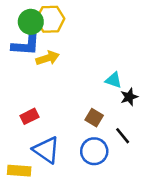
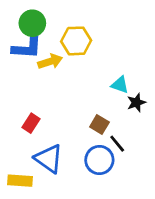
yellow hexagon: (50, 19) -> (76, 41), moved
red rectangle: (30, 116) -> (31, 123), turned -30
black line: (123, 136) -> (117, 144), moved

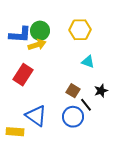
green circle: (32, 23) -> (40, 31), moved
yellow hexagon: (76, 41) -> (80, 30), moved
black star: (136, 103) -> (101, 91), moved
red rectangle: (31, 123) -> (23, 75), moved, size x1.5

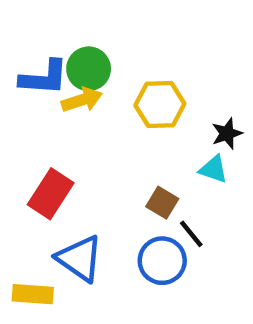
yellow hexagon: (80, 30) -> (160, 104), moved
cyan triangle: (88, 62) -> (214, 169), moved
red rectangle: (23, 75) -> (51, 194), moved
black star: (101, 91) -> (227, 133), moved

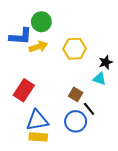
green circle: (89, 69) -> (41, 22), moved
blue triangle: (80, 258) -> (37, 120), turned -45
yellow rectangle: (33, 294) -> (38, 137), moved

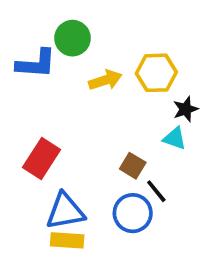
yellow arrow: (38, 47) -> (105, 80), moved
yellow hexagon: (75, 49) -> (156, 73), moved

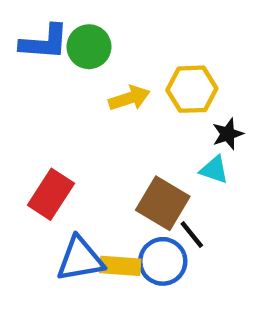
blue L-shape: (36, 64) -> (44, 42), moved
brown square: (133, 166) -> (163, 203), size x1.6
yellow rectangle: (67, 240) -> (120, 266), moved

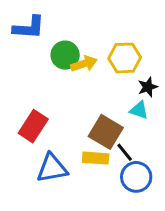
green circle: (89, 47) -> (65, 55), moved
blue circle: (163, 261) -> (136, 177), moved
yellow rectangle: (120, 266) -> (96, 158), moved

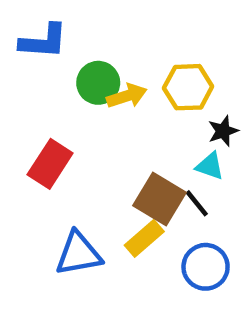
red rectangle: (33, 126) -> (50, 164), moved
black line: (125, 152) -> (197, 203), moved
yellow rectangle: (96, 158) -> (144, 238), turned -45

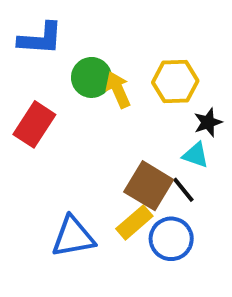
yellow arrow: (127, 96) -> (118, 90), turned -96
red rectangle: (50, 164) -> (34, 124), moved
blue circle: (206, 267) -> (171, 239), moved

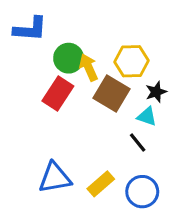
red rectangle: (34, 124) -> (58, 93), moved
brown square: (149, 186) -> (112, 93), moved
yellow rectangle: (134, 222) -> (101, 184), moved
blue circle: (171, 239) -> (142, 192), moved

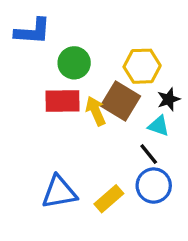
yellow arrow: (89, 67) -> (96, 111), moved
red rectangle: (58, 93) -> (62, 101), turned 56
blue circle: (142, 192) -> (154, 186), moved

